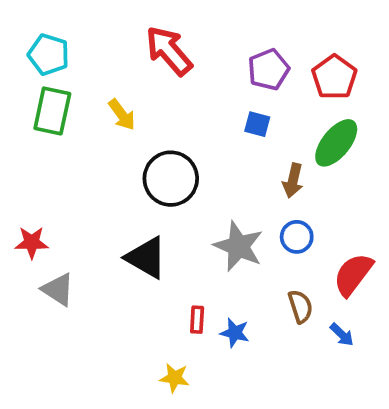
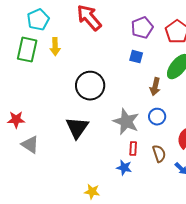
cyan pentagon: (49, 55) -> (38, 20), moved, turned 30
yellow arrow: (122, 115) -> (55, 47), moved, turned 36
black triangle: (146, 258) -> (77, 128), turned 35
red rectangle: (197, 320) -> (133, 149), moved

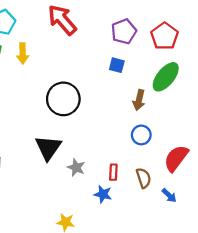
gray star: (126, 122) -> (76, 168), moved, size x0.6

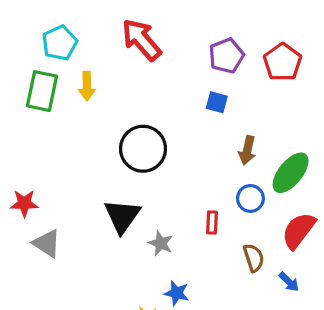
green ellipse: (166, 77) -> (291, 173), moved
red rectangle: (113, 172) -> (212, 223), moved
blue star: (103, 194) -> (177, 293), moved

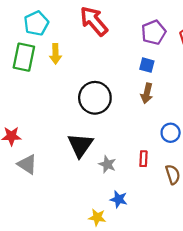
brown arrow: (247, 150) -> (147, 93), moved
red rectangle: (212, 223) -> (143, 159), moved

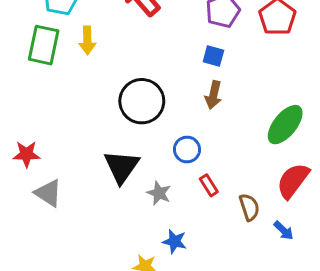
blue circle: (171, 133) -> (187, 149), moved
red rectangle: (143, 159) -> (209, 185), turned -35

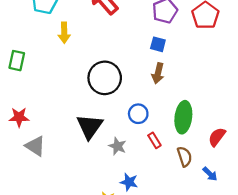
green rectangle: (44, 45) -> (17, 61), moved, size x0.7
green ellipse: (285, 125) -> (183, 117), moved, turned -32
red semicircle: (293, 181) -> (217, 137), size x0.7

